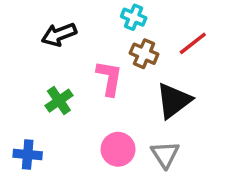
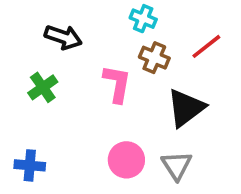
black arrow: (59, 35) -> (63, 37), turned -140
green cross: (59, 101) -> (43, 87), moved

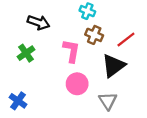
red line: (206, 46) -> (126, 39), moved
pink circle: (126, 160) -> (77, 84), moved
blue cross: (30, 165) -> (18, 101), turned 30

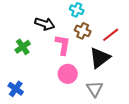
black arrow: (38, 22) -> (45, 24), moved

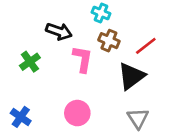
pink circle: (68, 74) -> (77, 113), moved
gray triangle: (95, 89) -> (138, 118), moved

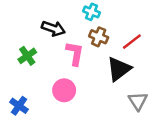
pink circle: (77, 113) -> (64, 90), moved
gray triangle: (138, 118) -> (138, 101), moved

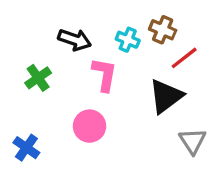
cyan cross: (91, 12) -> (128, 40), moved
brown cross: (99, 37) -> (163, 30), moved

